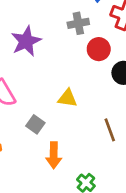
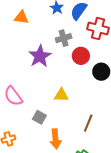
purple star: (26, 41) -> (40, 56), moved
brown line: (110, 130) -> (88, 123), moved, turned 48

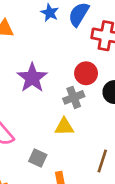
gray cross: (64, 38) -> (74, 97), moved

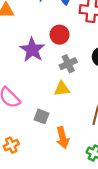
red circle: (86, 73) -> (60, 35), moved

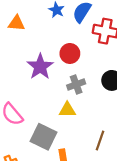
gray square: (42, 116) -> (44, 137), size x1.6

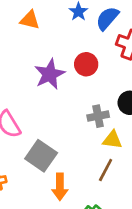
gray cross: (76, 84) -> (98, 116), moved
yellow triangle: (67, 110) -> (112, 140), moved

